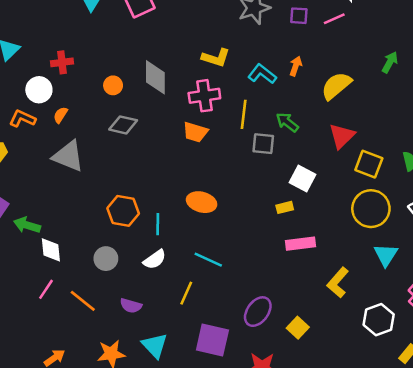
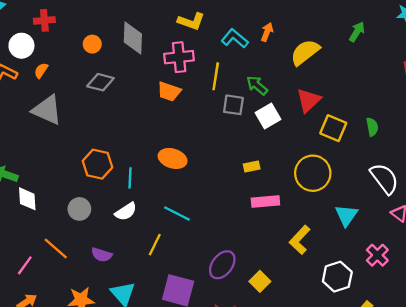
white square: (303, 178) -> (268, 116), moved, turned 30
yellow circle: (371, 209) -> (313, 173), moved
pink line: (46, 289) -> (25, 265), moved

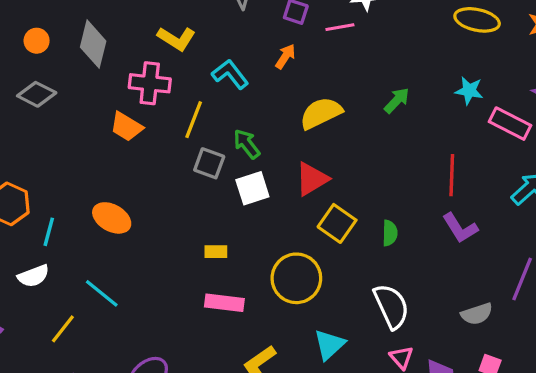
orange arrow: (267, 32) -> (285, 56), moved

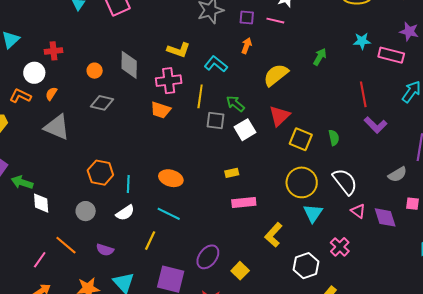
pink line: (340, 27) -> (275, 21), turned 36
orange ellipse: (112, 218) -> (171, 178), moved
yellow circle: (296, 278) -> (302, 182), moved

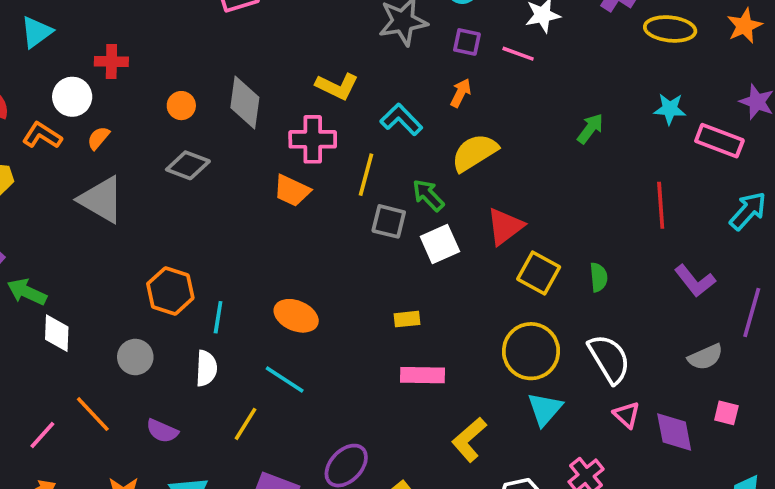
yellow semicircle: (276, 75) -> (475, 153), moved
purple L-shape: (376, 125) -> (695, 281), moved
white semicircle: (125, 213) -> (206, 368), turned -60

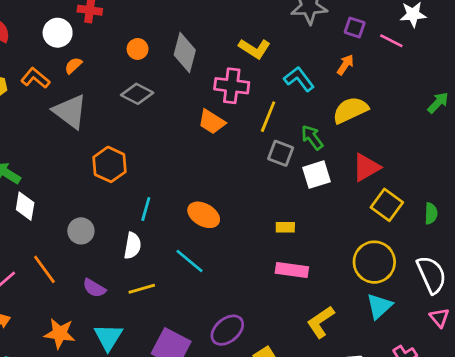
orange L-shape: (42, 135) -> (35, 78), moved
orange hexagon: (170, 291) -> (109, 164), moved
yellow line: (246, 424) -> (142, 289), moved, turned 35

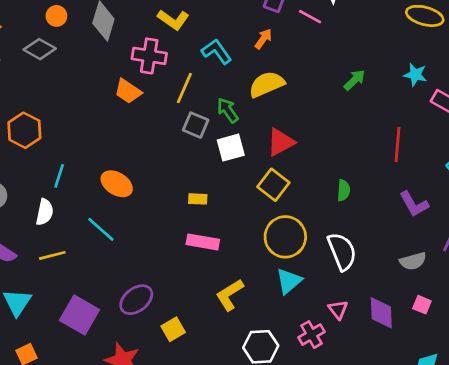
gray diamond: (137, 94) -> (40, 49), moved
yellow square: (387, 205) -> (273, 185), moved
pink triangle: (439, 318) -> (338, 310), moved

